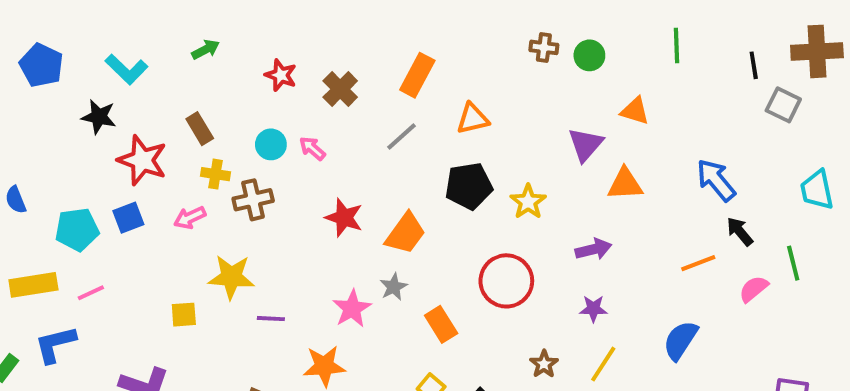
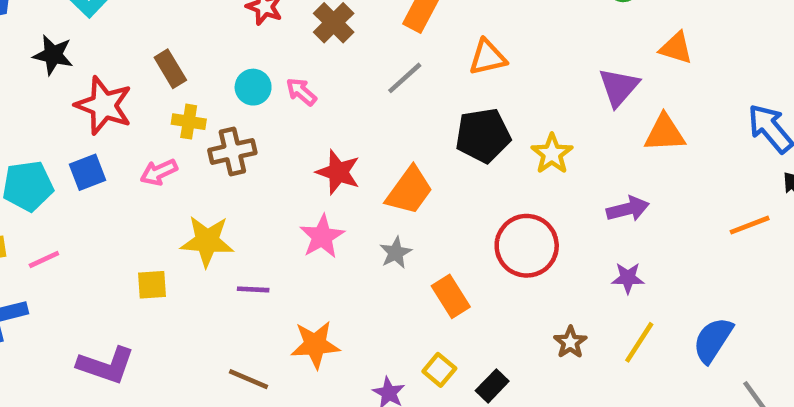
pink star: (352, 309) -> (322, 237), moved
blue semicircle: (680, 340) -> (713, 340), moved

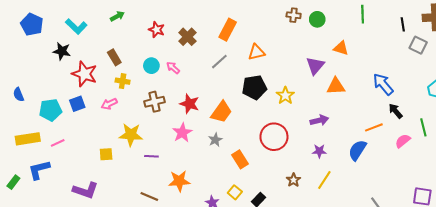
brown cross: (232, 151) -> (155, 102), moved
blue semicircle: (713, 340) -> (357, 150), moved

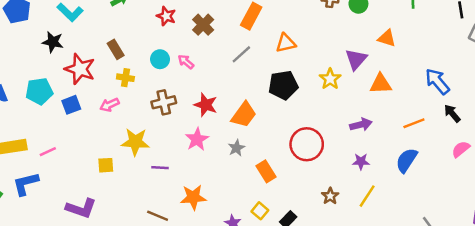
yellow star: (285, 96) -> (330, 79), moved
cyan pentagon: (50, 110) -> (39, 91), moved
orange line: (374, 127) -> (414, 123), moved

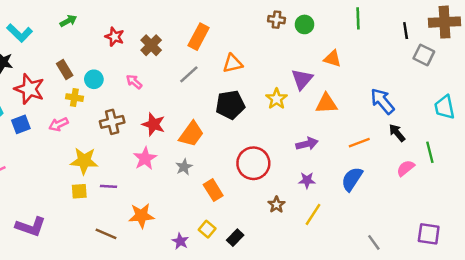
cyan circle: (160, 59) -> (94, 79), moved
yellow square: (106, 165) -> (79, 191), moved
brown star: (330, 196) -> (277, 205), moved

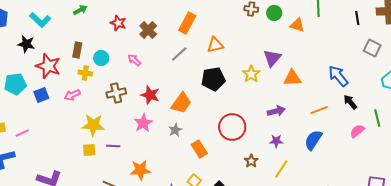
gray square: (424, 55) -> (372, 48), moved
orange triangle: (333, 59) -> (297, 25), moved
brown rectangle: (65, 70) -> (77, 50), turned 42

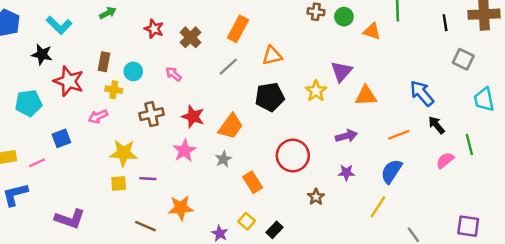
blue square: (41, 95) -> (61, 138), moved
yellow line: (281, 169) -> (378, 207), moved

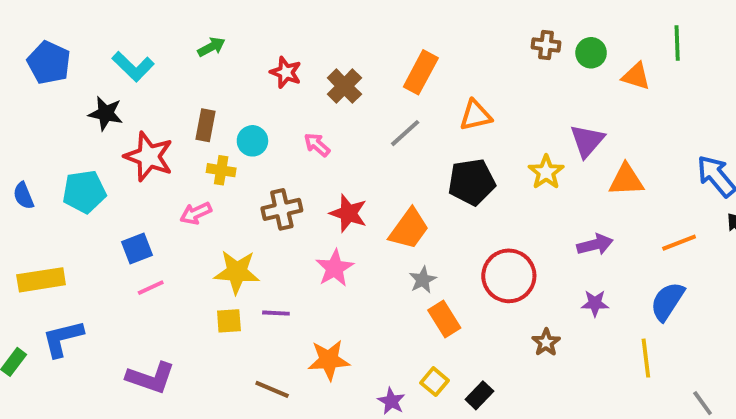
gray star: (223, 159) -> (423, 280), moved
pink line: (37, 163) -> (151, 288), moved
yellow line: (378, 207) -> (646, 358), turned -40

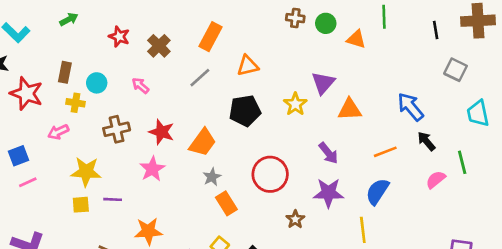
purple arrow: (595, 245) -> (328, 153), turned 65
purple star: (595, 303) -> (328, 193), size x1.6

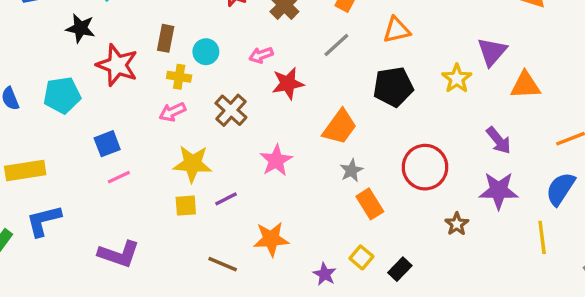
pink arrow: (140, 86) -> (261, 55), turned -60
brown cross: (117, 129) -> (231, 110), turned -35
pink arrow: (58, 132) -> (172, 112), moved
red star: (162, 132) -> (288, 83), moved, turned -30
purple line: (113, 199) -> (226, 199), turned -30

